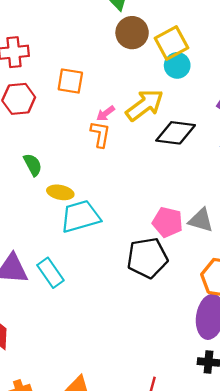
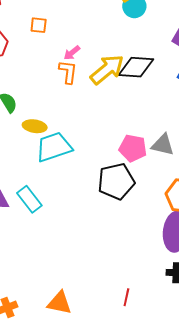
orange square: (70, 81) -> (39, 25), size x0.7
yellow arrow: (145, 105) -> (107, 69), moved

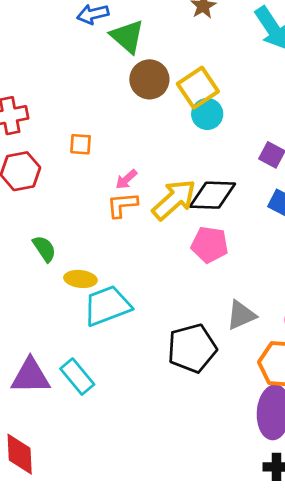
orange L-shape: (68, 72) -> (122, 205), turned -100
gray triangle: (163, 145) -> (241, 315), moved, turned -35
pink pentagon: (133, 148) -> (210, 245), moved

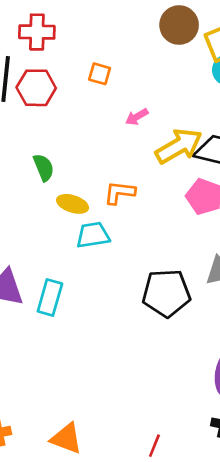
orange L-shape: (122, 205) -> (120, 193), moved
cyan trapezoid: (107, 306) -> (93, 235), size x0.7
cyan rectangle: (77, 377) -> (50, 297), turned 44

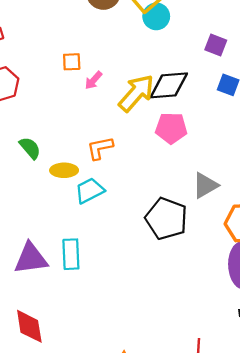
orange square: (100, 74) -> (72, 62), moved
black pentagon: (166, 293) -> (166, 219), turned -30

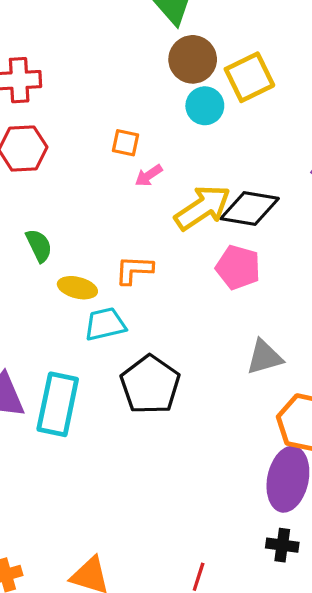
cyan circle: (156, 16) -> (205, 106), moved
black pentagon: (166, 219) -> (150, 385), moved
cyan rectangle: (71, 254) -> (58, 404), size x1.4

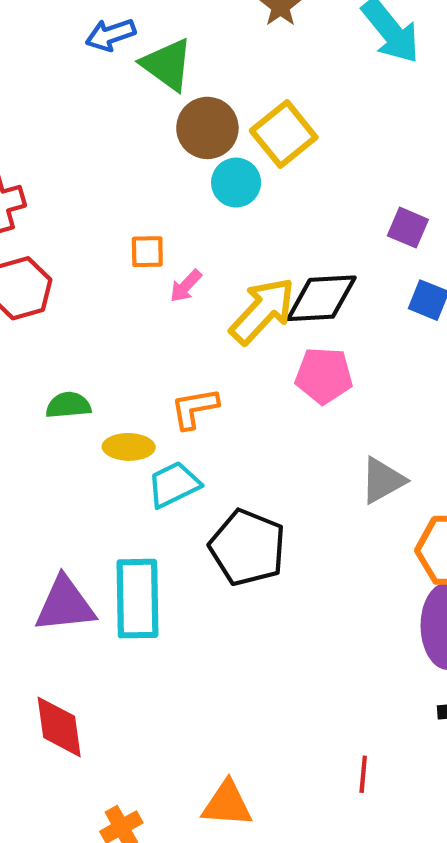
green semicircle: (39, 246) -> (68, 405), turned -56

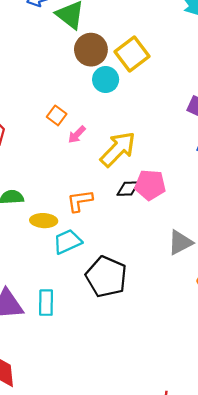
orange square: (147, 252) -> (57, 115), turned 36
black diamond: (321, 298) -> (128, 189), moved, size x0.6
cyan rectangle: (137, 599) -> (46, 303), size x0.6

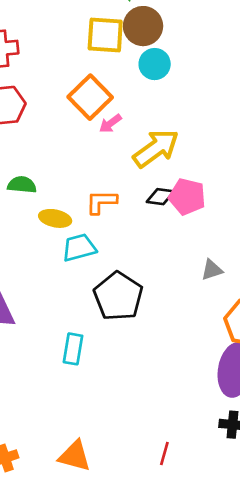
yellow square: (132, 54) -> (105, 35), moved, turned 32
orange square: (57, 115) -> (90, 97), size x1.8
gray triangle: (180, 242) -> (212, 270), size x0.7
cyan rectangle: (46, 303) -> (73, 349), moved

